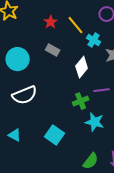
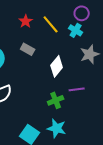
cyan cross: (94, 40) -> (76, 30), moved
cyan star: (95, 122) -> (57, 128), moved

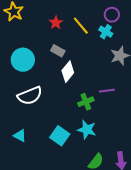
white diamond: (57, 66) -> (68, 72), moved

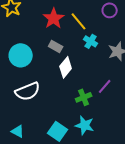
red star: (56, 23) -> (54, 18), size x1.5
cyan cross: (106, 32) -> (91, 41), moved
purple line: (107, 91) -> (105, 86), turned -42

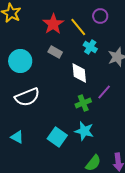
purple circle: (110, 10) -> (100, 16), moved
white diamond: (66, 67) -> (79, 73), moved, turned -45

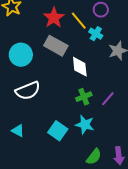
cyan cross: (90, 47) -> (96, 34), moved
gray rectangle: (55, 52) -> (56, 46), size x1.6
purple line: (104, 92) -> (108, 99), moved

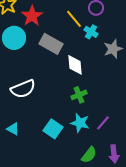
red star: (54, 18) -> (32, 16), moved
cyan circle: (21, 55) -> (14, 38), moved
purple line: (108, 99) -> (103, 123), moved

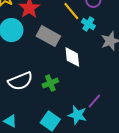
green cross: (79, 95) -> (50, 83), moved
purple line: (103, 123) -> (94, 101), moved

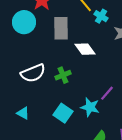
gray rectangle: (48, 36) -> (61, 28), turned 60
white diamond: (72, 57) -> (85, 49), turned -30

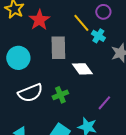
cyan circle: (24, 22) -> (18, 58), moved
purple line: (107, 93) -> (104, 103), moved

